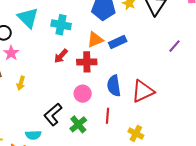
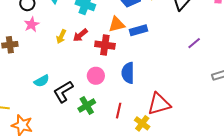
yellow arrow: (21, 83) -> (61, 37), moved
red triangle: (143, 91) -> (159, 104), moved
red line: (107, 116) -> (119, 111), moved
cyan semicircle: (33, 135) -> (42, 81), moved, turned -35

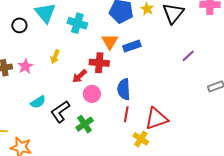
pink star: (32, 24) -> (25, 66), moved
orange triangle: (117, 24) -> (110, 42), turned -42
red arrow: (80, 35) -> (80, 76), moved
red line: (119, 111) -> (126, 114), moved

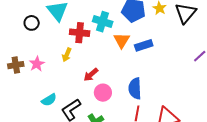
cyan cross: (77, 23) -> (103, 22), moved
red cross: (99, 63) -> (80, 33), moved

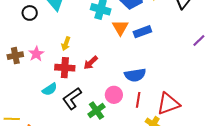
red cross: (80, 33) -> (65, 68), moved
blue semicircle: (135, 88) -> (135, 75), turned -95
pink circle: (103, 93) -> (114, 95), moved

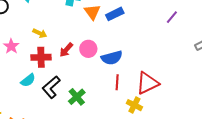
yellow arrow: (66, 44) -> (40, 33), turned -80
pink circle: (114, 95) -> (88, 49), moved

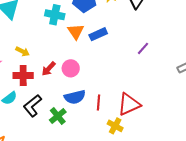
purple line: (172, 17) -> (143, 48), moved
blue semicircle: (112, 58) -> (75, 97), moved

